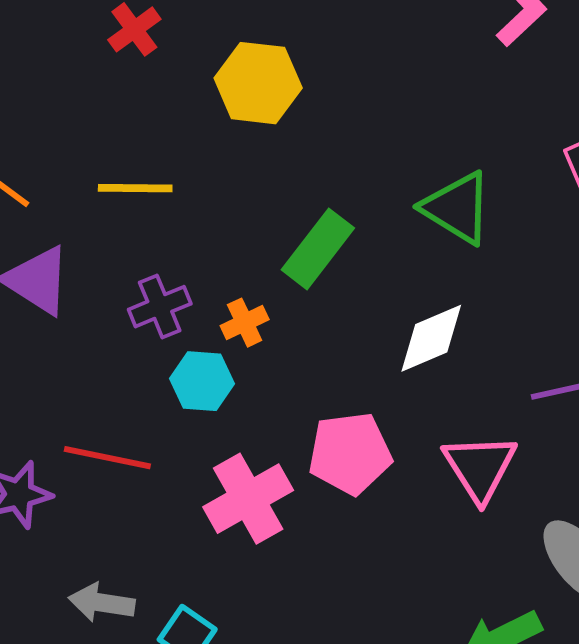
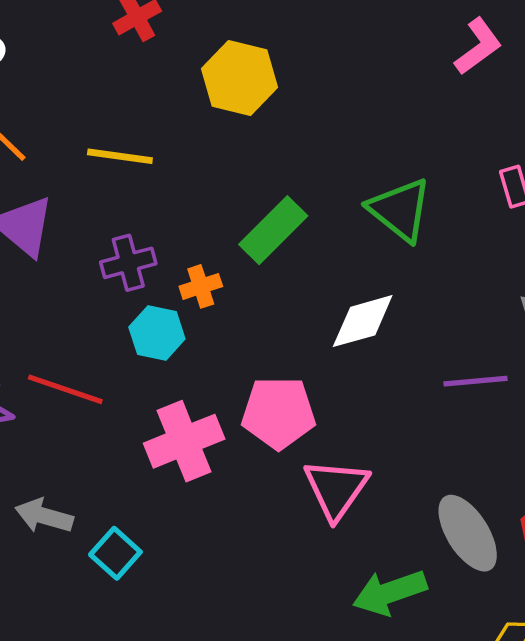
pink triangle: (480, 467) -> (336, 489), moved

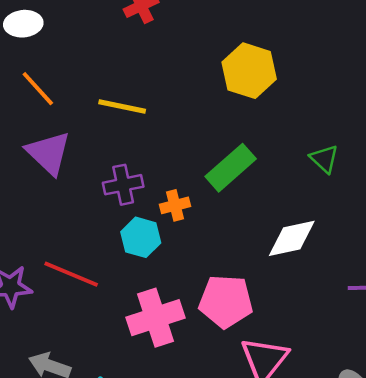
yellow hexagon: (239, 78) -> (249, 71), moved
green triangle: (400, 210) -> (324, 159), size x0.6

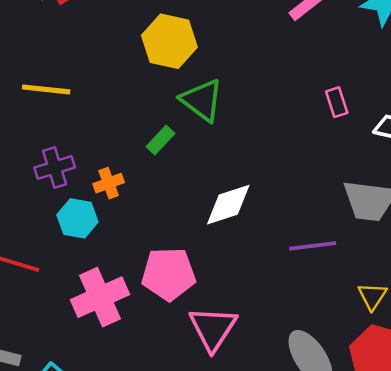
green triangle: (324, 159) -> (202, 100), moved, size x1.5
green rectangle: (231, 168) -> (160, 140), size x0.6

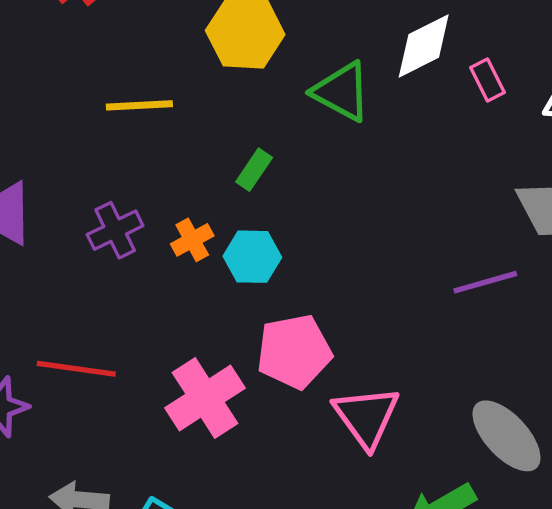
yellow line: (46, 89) -> (139, 105), moved
green triangle: (202, 100) -> (342, 92), moved
white diamond: (228, 205) -> (424, 46), moved
cyan hexagon: (77, 218) -> (252, 257), moved

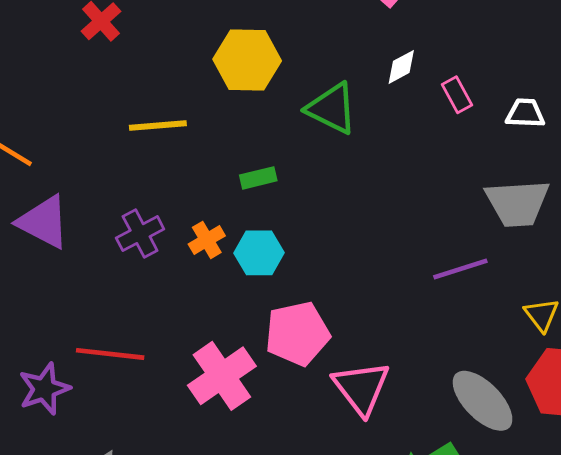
white diamond: (424, 46) -> (401, 67), size x0.6
green rectangle: (254, 170) -> (258, 178), turned 44

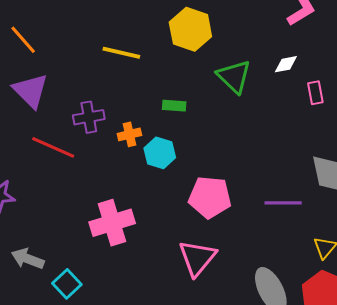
pink pentagon: (297, 334) -> (210, 197), moved
red line: (110, 354) -> (53, 147), moved

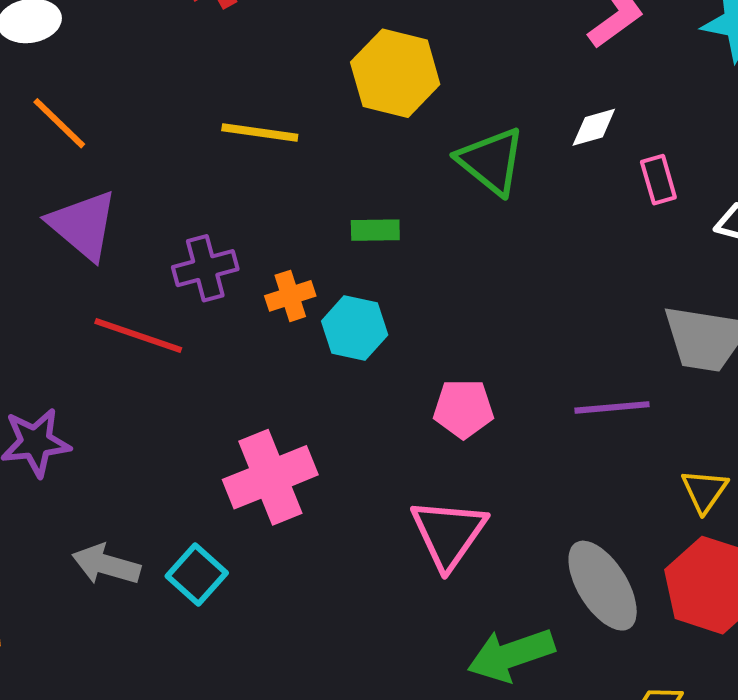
pink pentagon: (210, 197) -> (463, 409), size x0.7
cyan square: (67, 284) -> (197, 575), moved

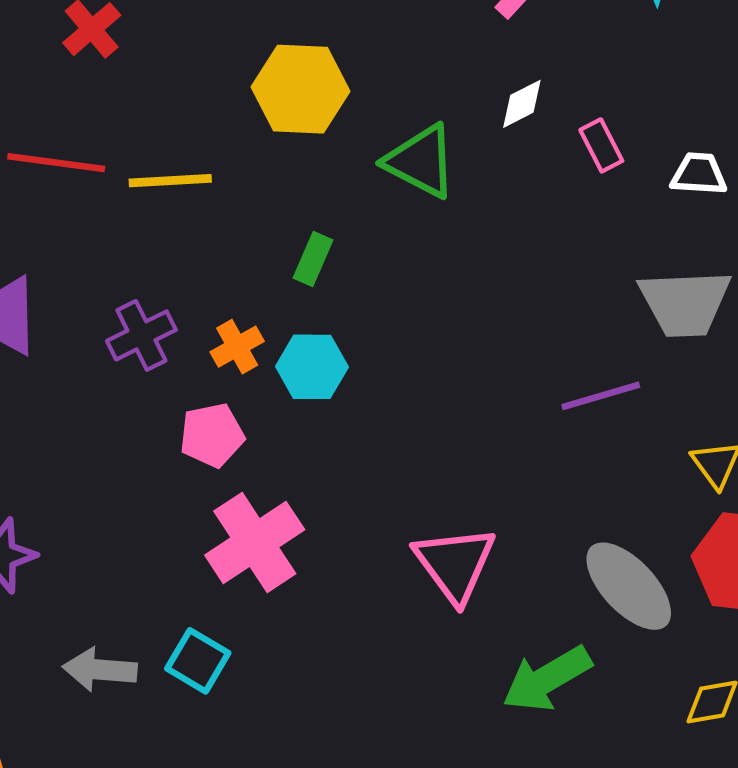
green rectangle: (375, 230) -> (313, 259), turned -54
red line: (138, 336) -> (56, 163), moved
pink pentagon: (463, 409) -> (212, 435), moved

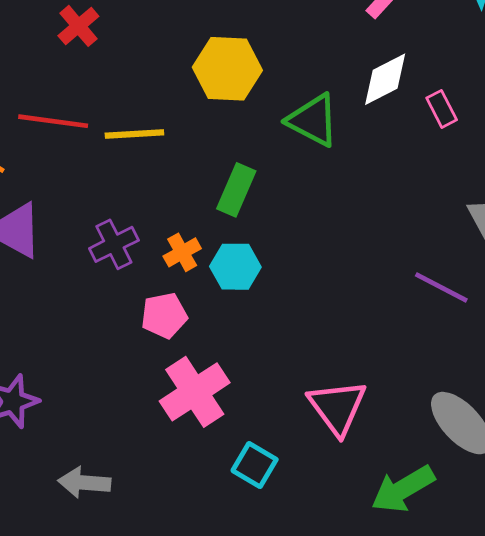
white diamond: (522, 104) -> (385, 79), size x1.5
green rectangle: (313, 259) -> (236, 190), size x1.4
purple line: (601, 396) -> (441, 287), turned 44
cyan square: (198, 661) -> (255, 465), moved

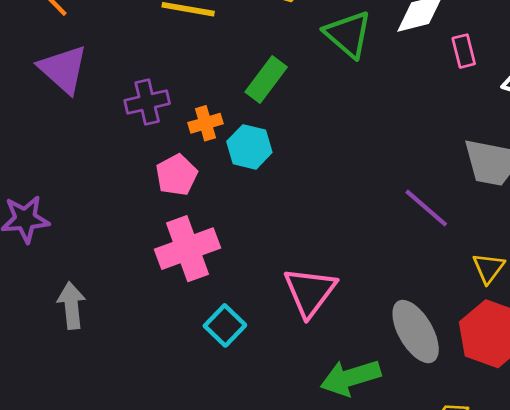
pink pentagon: (164, 315) -> (177, 175), turned -30
gray arrow: (84, 483) -> (71, 305), turned 66

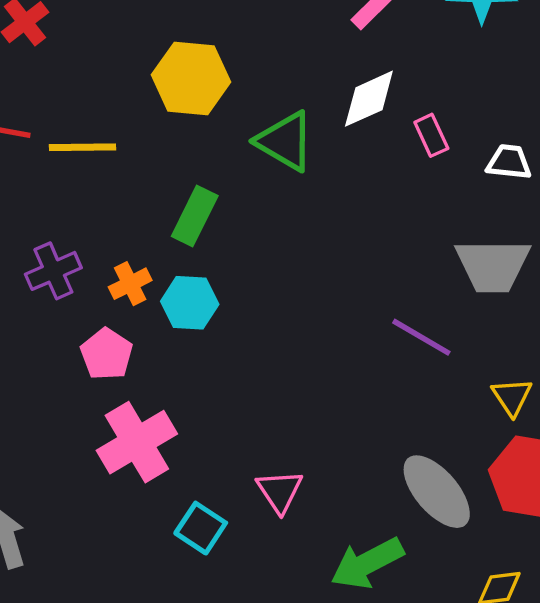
pink triangle: (310, 292) -> (280, 491), moved, size x0.7

